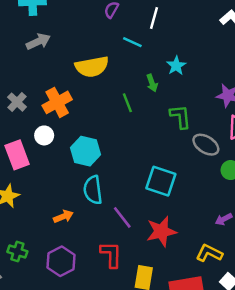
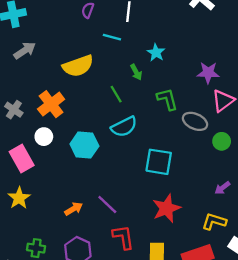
cyan semicircle: (93, 190) -> (124, 127), moved, turned -100
purple line: (122, 217) -> (107, 204), moved

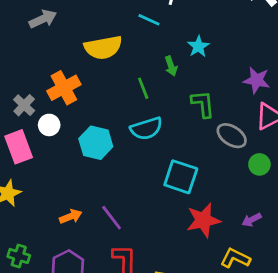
gray cross: (14, 110) -> (24, 105), moved
red star: (167, 208) -> (203, 220), moved

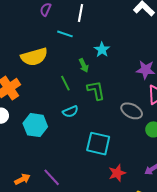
green L-shape: (203, 104) -> (96, 90), moved
cyan semicircle: (146, 128) -> (70, 112), size x0.7
red star: (203, 220) -> (117, 173), size x0.7

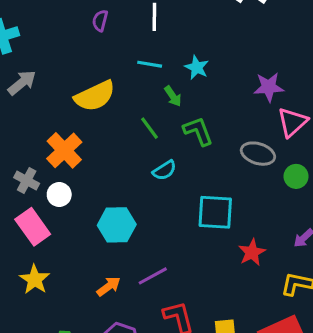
cyan line: (65, 34) -> (150, 64), moved
cyan hexagon: (35, 125) -> (117, 225), moved
purple line: (52, 177) -> (153, 276), turned -66

